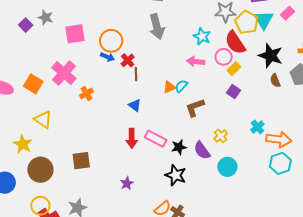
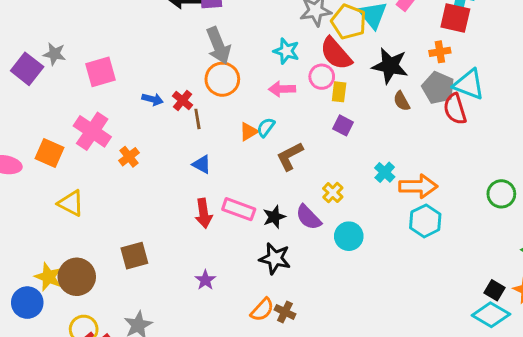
purple square: (26, 25) -> (27, 69), size x1.5
orange circle: (111, 41) -> (222, 79), moved
yellow rectangle: (234, 69) -> (339, 92), turned -32
yellow star: (23, 144) -> (48, 277), moved

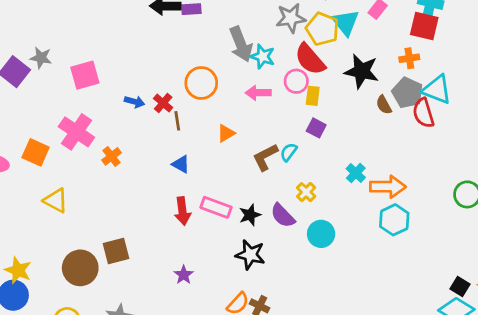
gray arrow: (218, 46) -> (241, 44), moved
brown semicircle: (402, 101) -> (384, 105), moved
cyan semicircle: (266, 127) -> (289, 152), moved
yellow star: (48, 277) -> (18, 270), moved
brown circle: (77, 277) -> (80, 268), moved

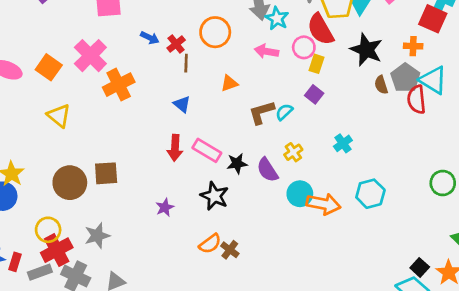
orange cross: (112, 156) -> (119, 85), size x1.6
orange arrow: (388, 187) -> (323, 204), moved
black star: (250, 255) -> (214, 196), moved

